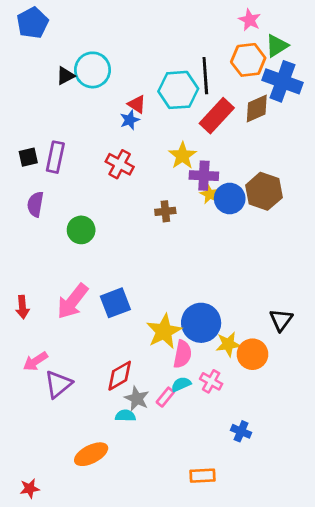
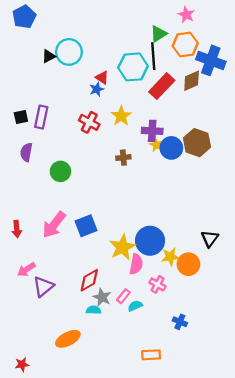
green triangle: (277, 46) -> (159, 34), moved
yellow star: (182, 156) -> (121, 116), moved
cyan semicircle: (181, 384) -> (135, 306), moved

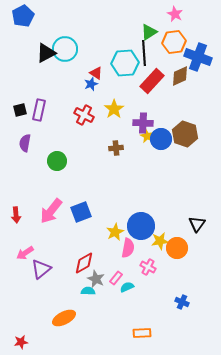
black triangle: (49, 56) -> (46, 53), size x1.5
yellow star: (122, 247) -> (115, 232), size x0.7
blue cross: (180, 322) -> (182, 302), moved

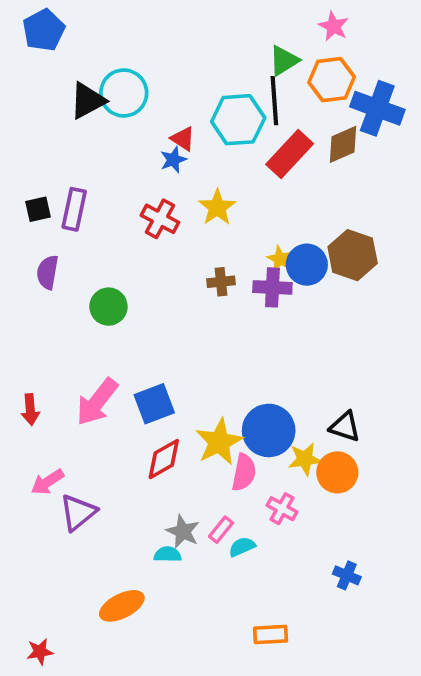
purple cross: (143, 123) -> (272, 287), moved
black triangle: (197, 224) -> (345, 427), moved, turned -48
yellow star: (115, 232) -> (219, 442), size x1.4
red diamond: (84, 263) -> (164, 459), moved

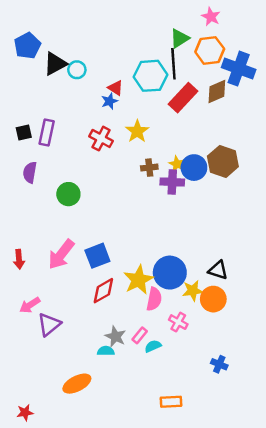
blue pentagon: (44, 30) -> (27, 46), moved
cyan circle: (124, 93) -> (77, 70), moved, size x0.6
brown cross: (221, 282) -> (149, 168), moved

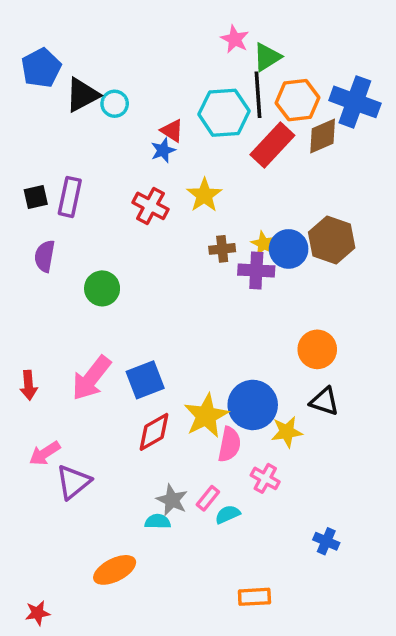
pink star: (211, 17) -> (235, 39), moved
orange hexagon: (210, 50) -> (298, 100), moved
orange circle: (213, 299) -> (317, 349), moved

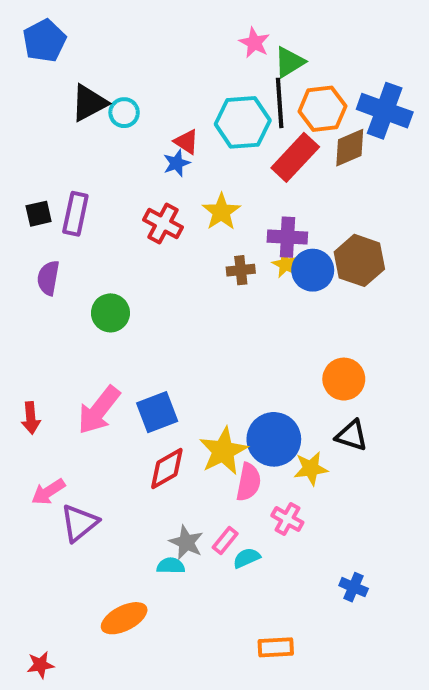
blue pentagon: (41, 68) -> (44, 41), moved
purple cross: (256, 270) -> (287, 237), moved

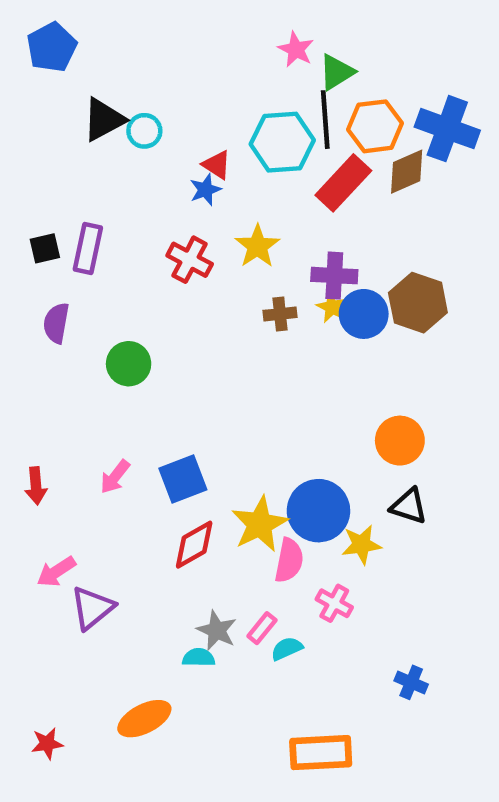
pink arrow: (99, 410) -> (115, 477), size x0.6
orange rectangle: (276, 647) -> (321, 753), size x1.5
red star: (40, 665) -> (47, 743), moved

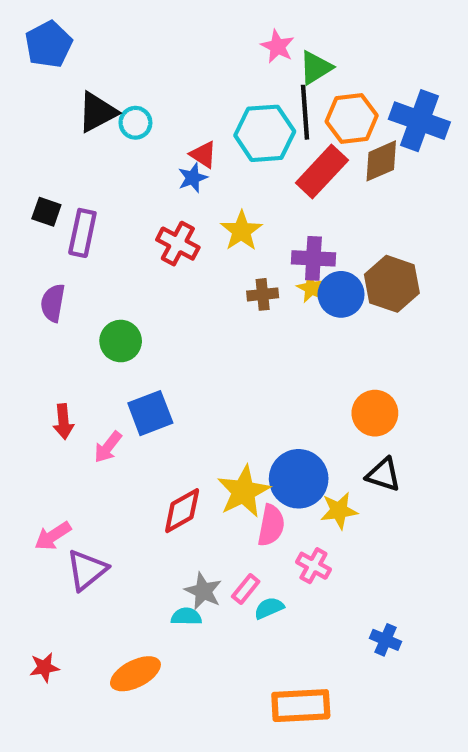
black square: (45, 248) -> (46, 212), moved, turned 32
blue square: (183, 479) -> (150, 413), moved
red arrow: (36, 486) -> (63, 422), moved
red star: (47, 743) -> (44, 667), moved

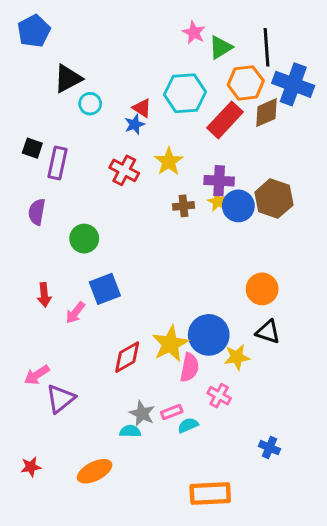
black line: (305, 112) -> (267, 47), moved
cyan circle: (135, 123) -> (90, 104), moved
pink rectangle: (246, 589) -> (172, 412), turned 30

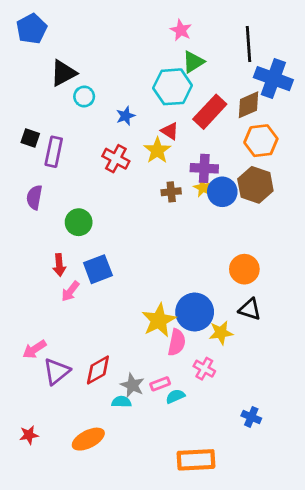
green triangle: (221, 47) -> (193, 62), moved
orange hexagon: (246, 83) -> (261, 141), moved
red triangle: (142, 108) -> (170, 131), moved
red arrow: (44, 295) -> (59, 265), moved
red diamond: (127, 357) -> (98, 370), moved

